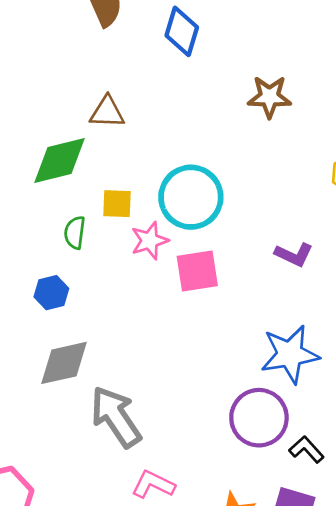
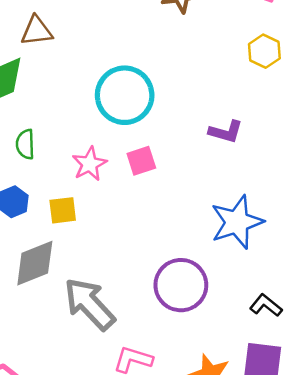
yellow square: (117, 204) -> (63, 210), moved
pink star: (150, 241) -> (90, 164), moved
pink square: (197, 271) -> (141, 161), size x0.7
purple circle: (259, 418) -> (181, 285), moved

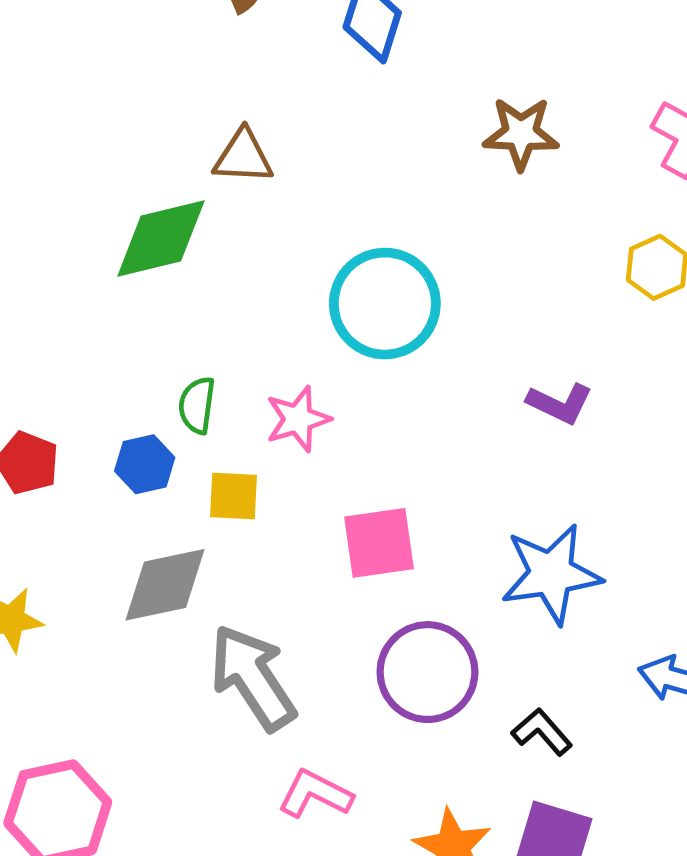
green semicircle: (25, 144) -> (197, 405), moved
pink square: (141, 161) -> (379, 543), moved, size x1.4
black L-shape: (266, 305) -> (542, 732), moved

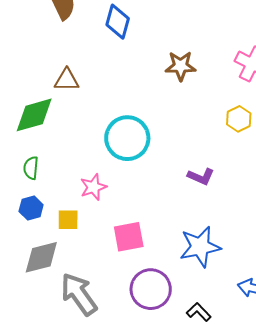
green semicircle: (197, 405) -> (31, 168), moved

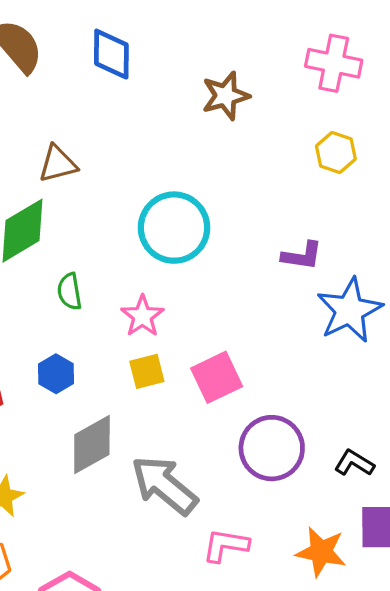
green semicircle: (31, 168) -> (70, 291), moved
yellow square: (68, 220) -> (147, 371), moved
blue star: (200, 247) -> (349, 310), moved

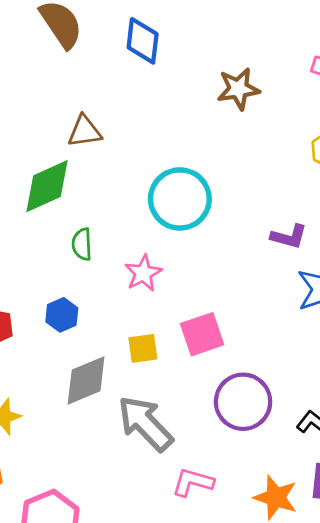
yellow square: (147, 371) -> (143, 348), moved

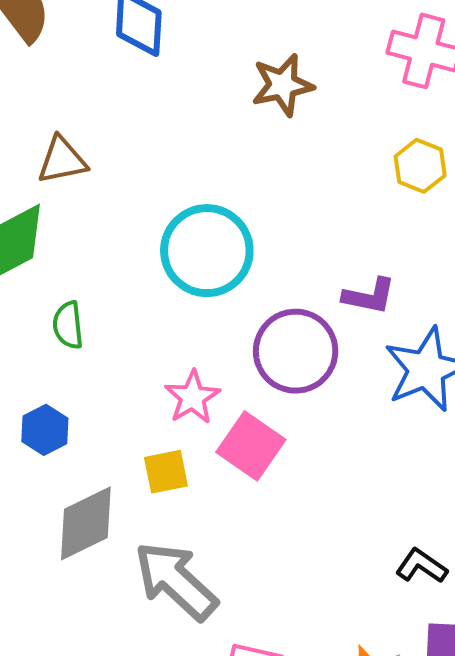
pink star: (143, 273) -> (192, 397), moved
pink square: (202, 334) -> (251, 446), turned -33
purple circle: (243, 402) -> (296, 351), moved

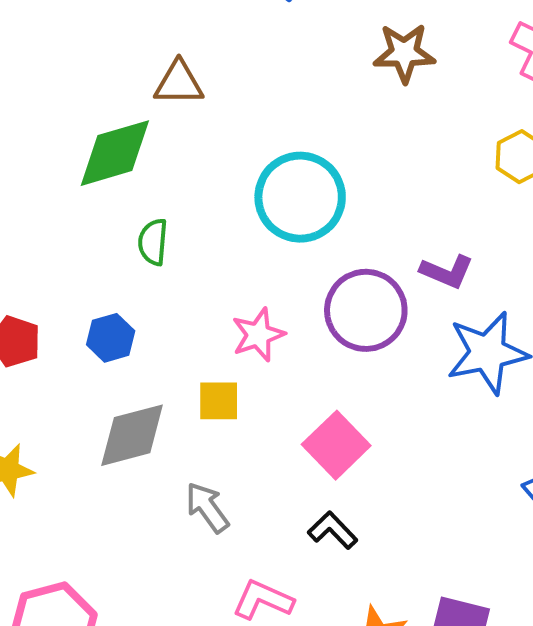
pink square: (251, 446) -> (336, 445), moved
black L-shape: (421, 566) -> (333, 530), moved
gray arrow: (176, 581) -> (207, 507), size x0.6

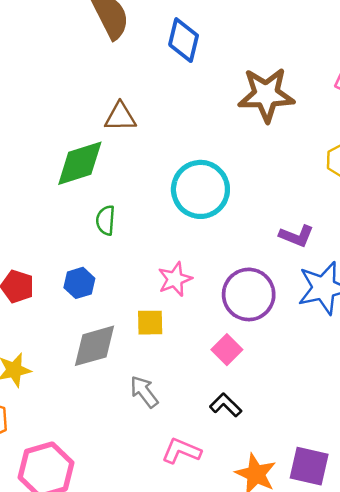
brown star: (404, 53) -> (266, 95), size x1.4
purple circle: (366, 310) -> (249, 294), moved
pink square: (336, 445) -> (227, 350), size x0.7

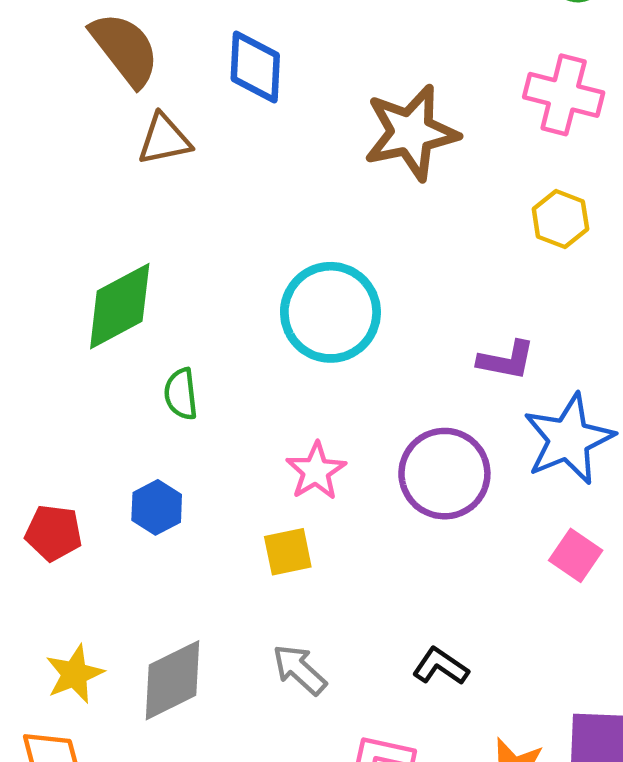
brown triangle: (120, 117) -> (164, 140), moved
gray diamond: (94, 346) -> (173, 680), moved
pink square: (227, 350) -> (576, 555), moved

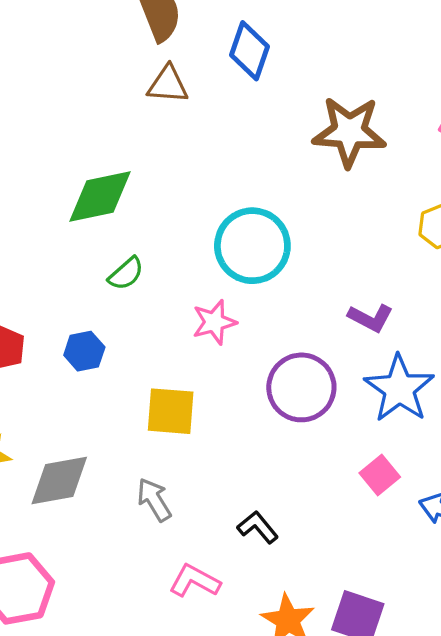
green semicircle: (181, 394) -> (126, 274), turned -141
blue star: (569, 439) -> (399, 389), turned -30
pink star: (316, 471) -> (214, 322), moved
yellow square: (288, 552) -> (171, 411), size x1.4

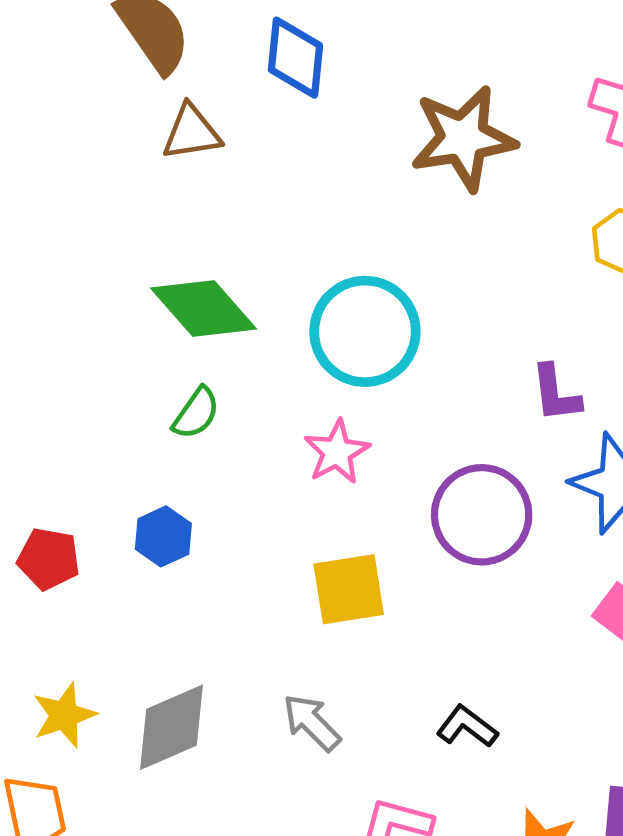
green diamond: (100, 197) -> (204, 308), moved, turned 74
purple L-shape: (371, 318) -> (556, 393), turned 69
yellow square: (171, 411) -> (349, 589), moved

